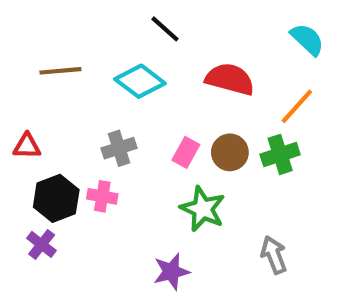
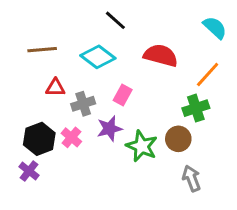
red triangle: (27, 146) -> (55, 88), moved
pink rectangle: (186, 152) -> (123, 95), moved
brown circle: (230, 152) -> (178, 139), moved
pink cross: (102, 196) -> (71, 137), turned 30
purple star: (171, 272) -> (110, 129), moved

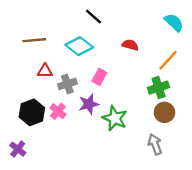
red semicircle: (161, 55) -> (130, 45), size x0.6
brown circle: (178, 139) -> (164, 112), moved
purple cross: (29, 171) -> (18, 149), moved

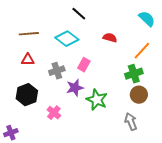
red triangle: (45, 71) -> (28, 60), moved
pink cross: (58, 111) -> (54, 113), moved
purple cross: (18, 149) -> (11, 133), moved, turned 32

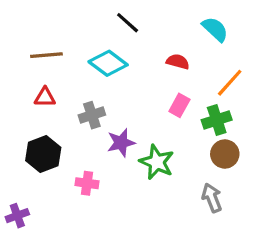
cyan semicircle: (147, 19) -> (215, 29), moved
pink rectangle: (84, 65) -> (179, 105), moved
pink cross: (54, 113) -> (87, 183), turned -32

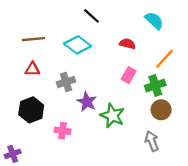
purple star: (121, 143) -> (87, 102), turned -30

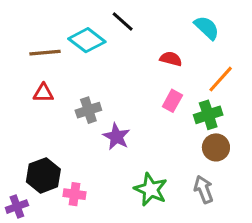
cyan diamond: (78, 45) -> (87, 40), moved
black hexagon: (31, 110) -> (43, 175), moved
green star: (112, 116) -> (151, 189), moved
pink cross: (63, 131) -> (74, 194), moved

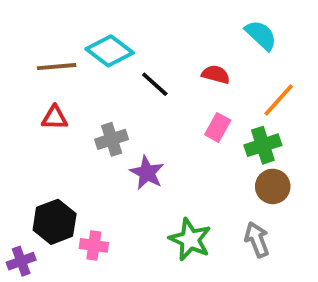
black line: (123, 22) -> (155, 84), moved

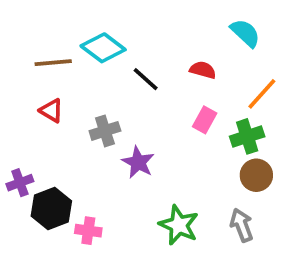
red triangle: (55, 118) -> (51, 111), turned 30
purple cross: (21, 261) -> (20, 183), moved

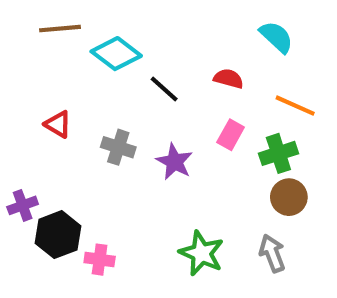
brown line: (53, 63) -> (60, 29), moved
orange line: (262, 94) -> (295, 106), turned 72
gray cross: (105, 131) -> (118, 147), turned 36
purple star: (138, 162) -> (174, 162), moved

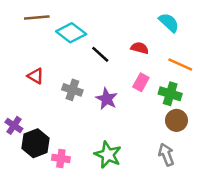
green cross: (278, 153) -> (170, 94), turned 35
purple cross: (23, 205) -> (14, 125), turned -36
green star: (201, 253) -> (108, 155), moved

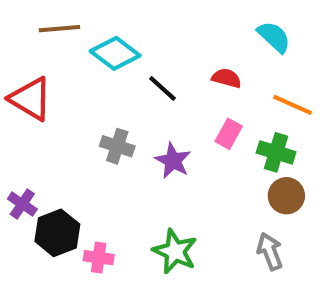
red triangle: (36, 76) -> (31, 99), moved, size x1.6

